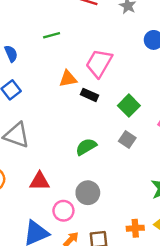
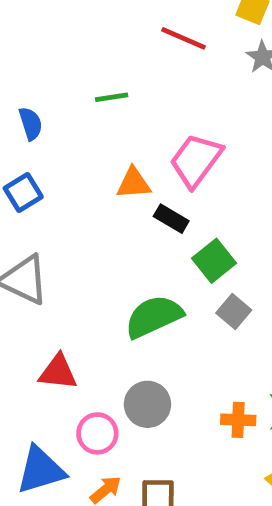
green square: (129, 106) -> (214, 261), moved
green semicircle: (86, 147) -> (154, 317), size x1.4
orange cross: (135, 228) -> (238, 420), moved

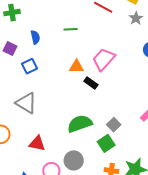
green square: (214, 261) -> (106, 143), moved

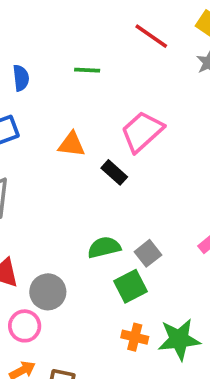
orange triangle: (76, 67) -> (72, 144), moved
green semicircle: (80, 124) -> (104, 247), moved, size x0.7
gray circle: (74, 160) -> (48, 292), moved

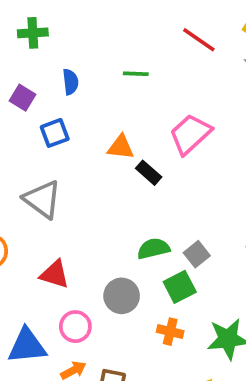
black rectangle: (114, 172) -> (149, 173), moved
gray circle: (48, 292) -> (122, 296), moved
orange cross: (135, 337) -> (170, 332), moved

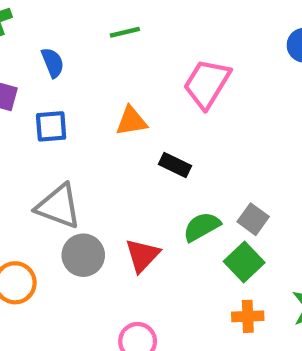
blue square: (55, 133) -> (51, 126), turned 32
black rectangle: (149, 173) -> (175, 165), moved
red triangle: (55, 274) -> (142, 255), moved, turned -48
gray circle: (122, 296) -> (83, 255), moved

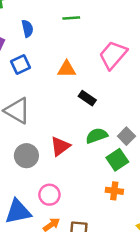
blue square: (51, 126) -> (21, 65), turned -30
gray circle: (83, 255) -> (26, 156), moved

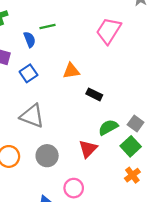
green line: (71, 18) -> (47, 26), moved
pink trapezoid: (113, 55) -> (109, 31), moved
red triangle: (60, 146) -> (88, 149), moved
orange cross: (114, 191) -> (132, 175), turned -35

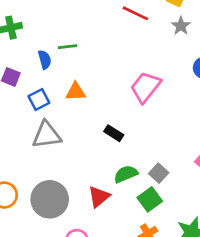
pink trapezoid: (109, 31) -> (145, 87), moved
orange triangle: (71, 71) -> (76, 92), moved
gray triangle: (32, 116) -> (47, 135), moved, turned -35
gray circle: (47, 156) -> (50, 199), size x1.4

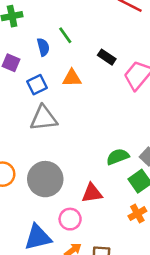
green line: (68, 47) -> (65, 35), turned 60
black rectangle: (114, 133) -> (107, 57), moved
red triangle: (99, 197) -> (92, 193), moved, turned 30

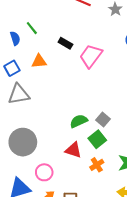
red triangle: (92, 193) -> (73, 150), moved, turned 30

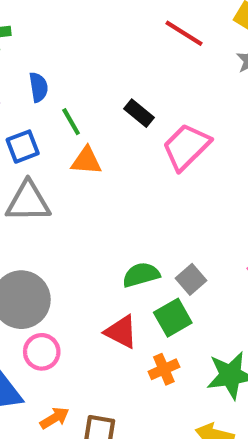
green line: (32, 28) -> (71, 122), moved
orange triangle: (39, 61) -> (86, 161), moved
pink circle: (44, 172) -> (42, 352), moved

